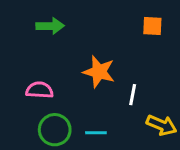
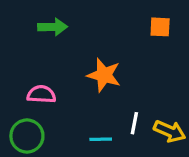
white line: (133, 95) -> (134, 123), moved
green circle: (55, 130) -> (27, 136), moved

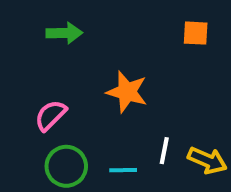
pink semicircle: (41, 94) -> (51, 115), turned -48
green circle: (27, 136) -> (66, 166), moved

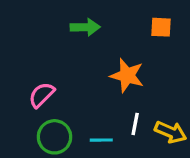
green arrow: (64, 33) -> (85, 27), moved
orange star: (127, 92) -> (127, 76), moved

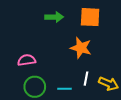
orange square: (161, 27) -> (90, 17), moved, size x1.5
pink semicircle: (42, 95) -> (27, 60), turned 36

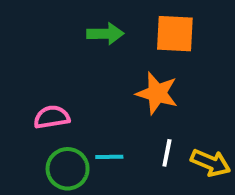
cyan line: (64, 89) -> (109, 157), moved

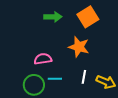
orange square: (175, 34) -> (88, 17), turned -35
pink semicircle: (52, 117) -> (43, 59), moved

